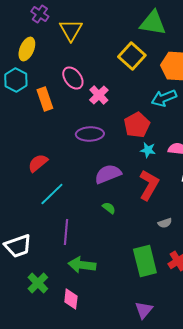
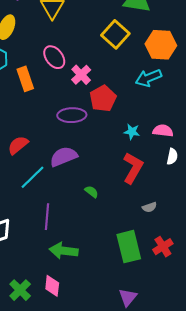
red pentagon: (137, 125) -> (103, 99), moved
purple semicircle: (108, 174) -> (64, 157), moved
green cross: (38, 283) -> (20, 290), moved

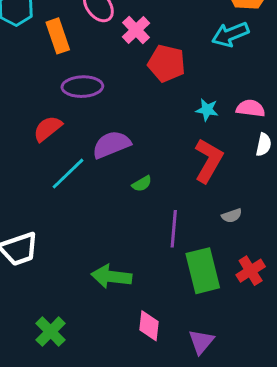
red pentagon: (103, 99) -> (166, 63), turned -30
purple ellipse: (72, 115) -> (82, 87), moved
green semicircle: (91, 192) -> (142, 184), moved, turned 112
purple line: (47, 217) -> (174, 229), moved
pink diamond: (52, 286) -> (149, 326), moved

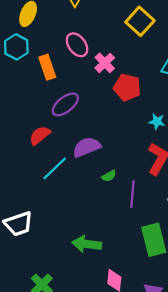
purple ellipse: (82, 87) -> (65, 104), turned -36
purple line: (174, 229) -> (132, 194), moved

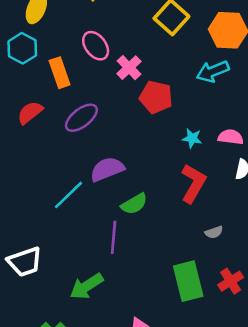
red semicircle: (40, 135) -> (30, 113), moved
green semicircle: (109, 176) -> (134, 204), size x1.5
purple line: (132, 194) -> (114, 237), moved
green arrow: (87, 244) -> (87, 286), moved, turned -40

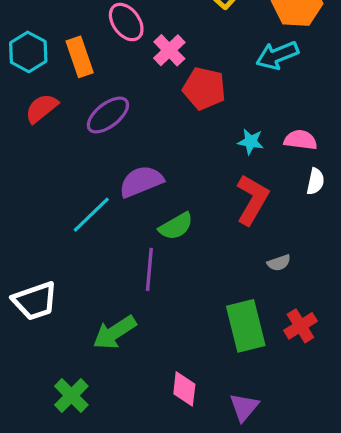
cyan hexagon: (22, 48) -> (28, 52), moved

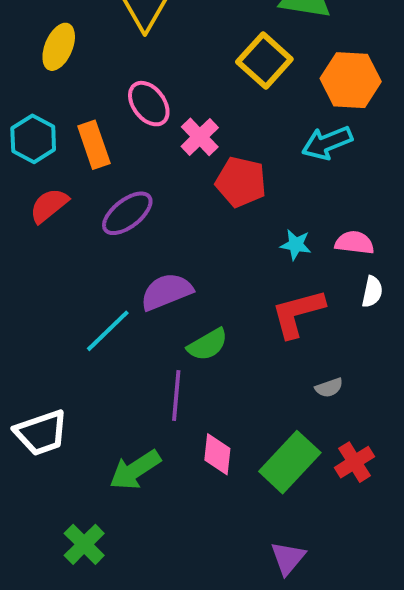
red L-shape: (252, 200) -> (298, 313), turned -135
green rectangle: (246, 326) -> (290, 462), turned 57
pink diamond: (184, 389) -> (217, 454), moved

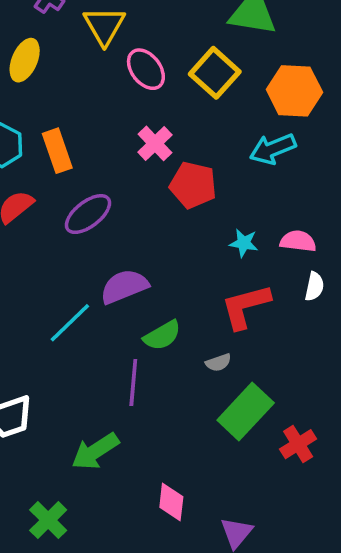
pink ellipse: (149, 104) -> (146, 69), moved
gray semicircle: (329, 388) -> (218, 363), moved
pink diamond: (217, 454) -> (171, 502), moved
green rectangle: (290, 462) -> (246, 411), moved

